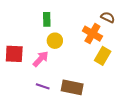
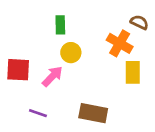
yellow rectangle: (103, 56) -> (133, 72), turned -30
purple line: (43, 86) -> (38, 113), moved

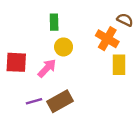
purple line: (38, 113) -> (34, 101), turned -35
brown rectangle: (93, 113) -> (60, 101), moved, turned -40

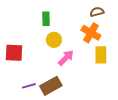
brown semicircle: (125, 20) -> (97, 12), moved, turned -40
pink arrow: (47, 68) -> (66, 58), moved

